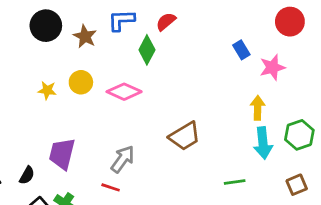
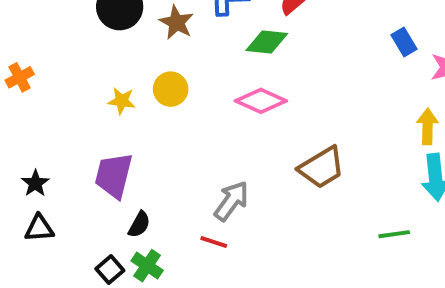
green diamond: (147, 50) -> (267, 42), turned 68
pink diamond: (124, 92) -> (261, 101), moved
purple trapezoid: (62, 154) -> (114, 175), moved
black semicircle: (27, 175) -> (139, 224), moved

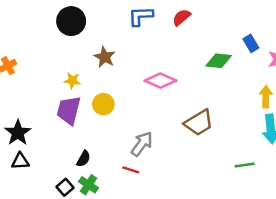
brown star: (177, 22) -> (105, 57), moved
green diamond: (267, 42) -> (219, 61), moved
yellow circle: (171, 89) -> (103, 104), moved
purple trapezoid: (114, 175) -> (69, 110), moved
black star: (35, 183) -> (18, 133), size x1.5

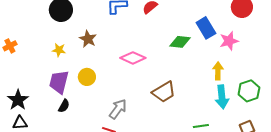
blue rectangle: (251, 43) -> (206, 28), size x1.5
yellow star: (72, 81) -> (59, 50), moved
black semicircle: (84, 159) -> (64, 106), moved

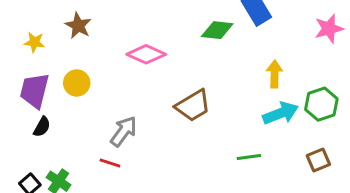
pink star: (229, 41) -> (329, 29), moved
cyan arrow: (222, 97) -> (281, 113), turned -105

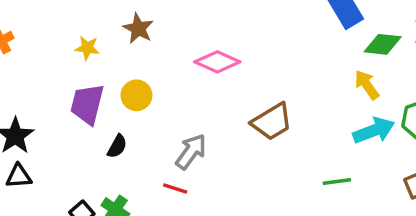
green diamond: (217, 30) -> (383, 44), moved
yellow arrow: (275, 74) -> (367, 85), turned -36
black semicircle: (42, 127) -> (117, 146), moved

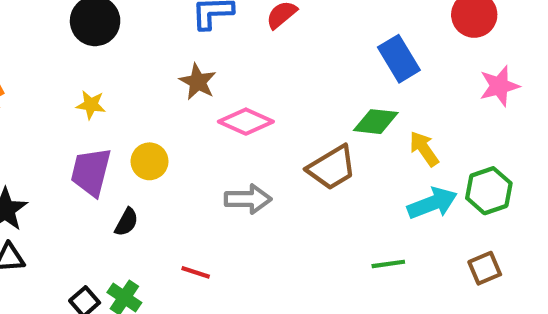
brown star: (138, 29) -> (198, 82), moved
green diamond: (383, 44) -> (376, 122), moved
brown trapezoid: (272, 122) -> (332, 168), moved
gray arrow: (191, 152) -> (248, 199), moved, turned 54

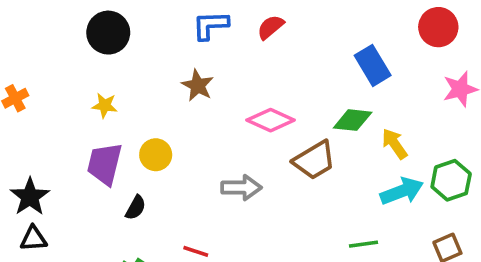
pink diamond: (246, 122) -> (271, 120), moved

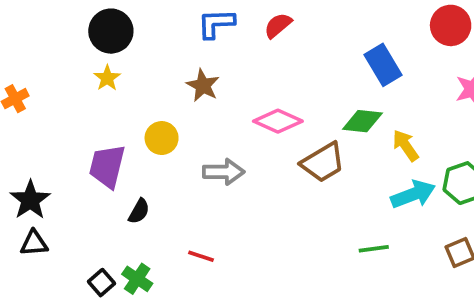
yellow star: (105, 106) -> (107, 78), moved, turned 30
yellow circle: (156, 155) -> (162, 138), moved
gray arrow: (241, 188) -> (224, 172), moved

